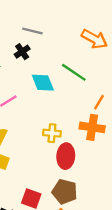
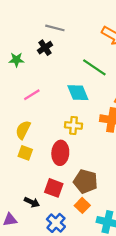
cyan diamond: (43, 83) -> (78, 93), moved
red ellipse: (66, 156) -> (60, 153), moved

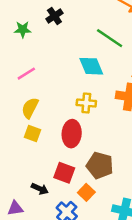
pink line: (32, 95) -> (26, 74), moved
orange square: (82, 205) -> (86, 192), moved

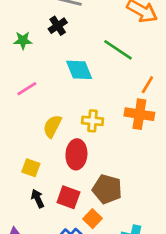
cyan diamond: (91, 66) -> (79, 70), moved
yellow semicircle: (30, 108) -> (52, 126), moved
yellow square: (32, 134) -> (31, 168), moved
black arrow: (40, 189) -> (38, 199), moved, turned -140

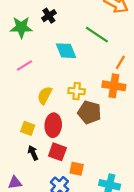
green star: (23, 40) -> (21, 27), size x1.5
red ellipse: (76, 154) -> (53, 125), moved
brown pentagon: (107, 189) -> (89, 112), moved
orange square: (93, 219) -> (77, 169), turned -32

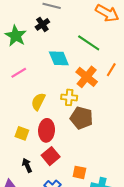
green star: (21, 27) -> (16, 36), turned 30
orange cross: (114, 86) -> (87, 77), moved, turned 30
red square: (57, 152) -> (51, 156), turned 30
black arrow: (33, 153) -> (27, 165), moved
orange square: (77, 169) -> (79, 172), moved

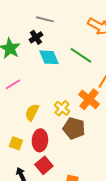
cyan diamond: (59, 58) -> (49, 57), moved
orange cross: (87, 77) -> (89, 99), moved
yellow cross: (69, 97) -> (62, 108), turned 35

